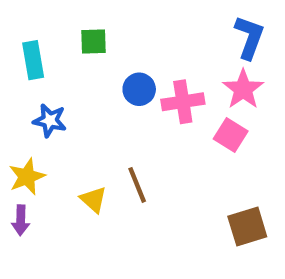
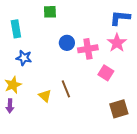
blue L-shape: (249, 37) -> (120, 18), turned -105
green square: (93, 41) -> (50, 12), moved
pink square: (231, 135) -> (106, 73), moved

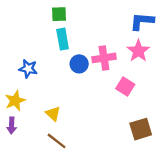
cyan rectangle: (16, 29) -> (63, 39), moved
blue circle: (67, 43) -> (79, 64), moved
brown line: (66, 89) -> (57, 141), moved, turned -30

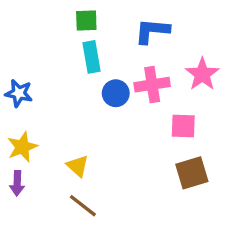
blue L-shape: (142, 21) -> (152, 31), moved
blue star: (28, 69) -> (19, 93), moved
pink square: (125, 86) -> (183, 126), turned -30
brown square: (141, 129) -> (192, 173), moved

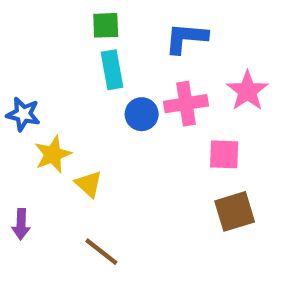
yellow star: (22, 147) -> (53, 154), moved
yellow triangle: (78, 166) -> (89, 184), moved

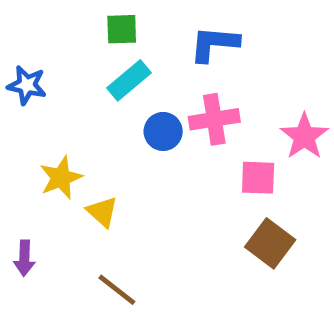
cyan rectangle: (112, 70) -> (129, 80), turned 60
pink star: (247, 91) -> (304, 136), moved
blue star: (23, 114) -> (27, 85), moved
brown square: (235, 211) -> (270, 243), turned -36

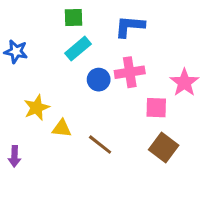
yellow triangle: (102, 212) -> (62, 128), turned -36
brown line: (117, 290) -> (100, 145), moved

